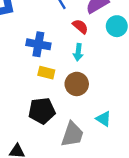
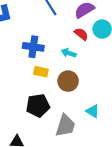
red semicircle: (80, 26) -> (81, 34), moved
cyan arrow: (78, 52) -> (69, 53), turned 104

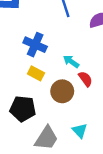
red semicircle: (81, 34) -> (85, 79), moved

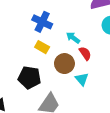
cyan triangle: (80, 131) -> (82, 79), moved

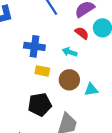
red semicircle: (85, 53) -> (82, 33), moved
cyan triangle: (82, 79) -> (91, 90), turned -40

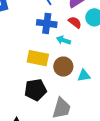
blue cross: (34, 46) -> (47, 23), moved
yellow rectangle: (42, 71) -> (38, 58), size x1.5

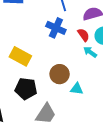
cyan arrow: (63, 40) -> (90, 52), moved
yellow rectangle: (38, 58) -> (20, 56), moved

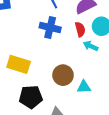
red semicircle: (83, 35) -> (80, 29), turned 32

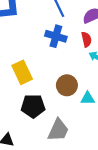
yellow rectangle: (19, 64) -> (22, 72), turned 45

